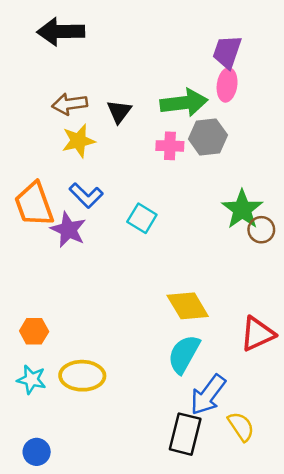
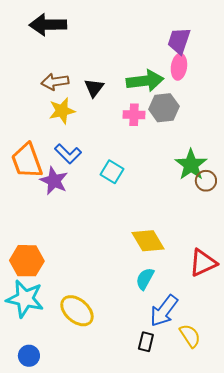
orange hexagon: (34, 331) -> (27, 261), size x1.5
cyan semicircle: (184, 354) -> (145, 279), size x0.7
yellow ellipse: (82, 376) -> (77, 311), moved, turned 40
cyan star: (31, 380) -> (25, 299), size x1.6
black rectangle: (185, 434) -> (146, 342), size x0.6

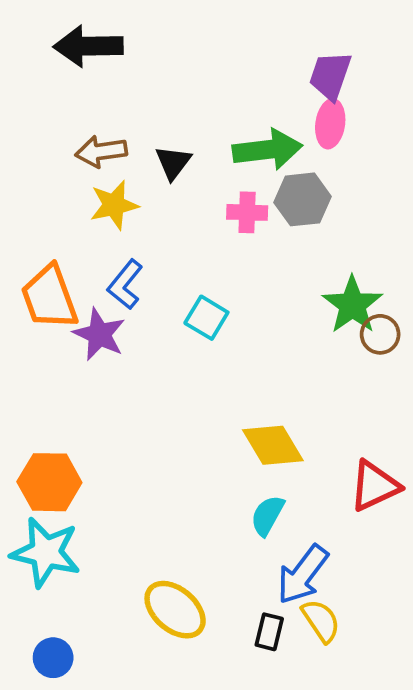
blue L-shape: (68, 154) -> (125, 284), turned 84
yellow ellipse: (77, 311) -> (175, 610), moved
yellow semicircle: (190, 336) -> (321, 621), moved

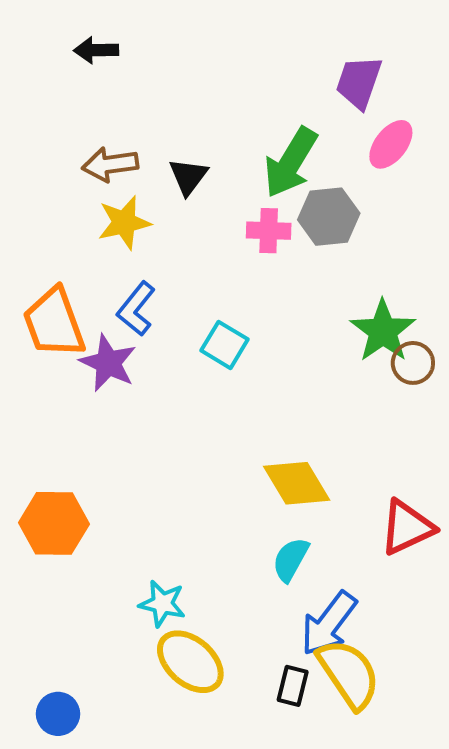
black arrow: (88, 46) -> (96, 50), size x0.6
pink ellipse: (330, 124) -> (391, 144), moved, turned 30
green arrow: (267, 150) -> (291, 162), turned 128
cyan star: (46, 552) -> (162, 604), moved, size x0.6
yellow semicircle: (321, 621) -> (349, 674), size x1.5

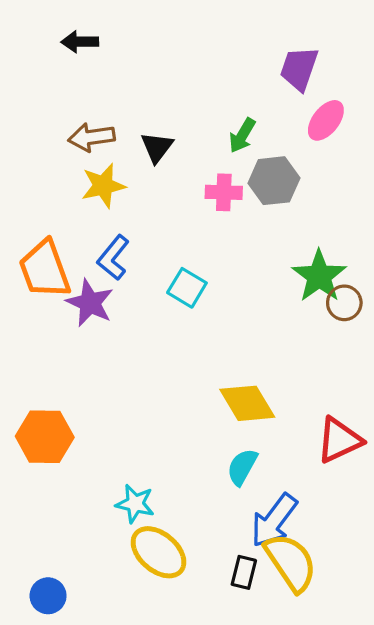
green arrow: (291, 162) -> (242, 135), size x0.6

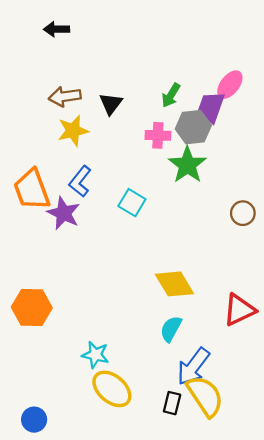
purple trapezoid: (299, 69) -> (211, 107), moved
green star: (319, 276) -> (187, 165), moved

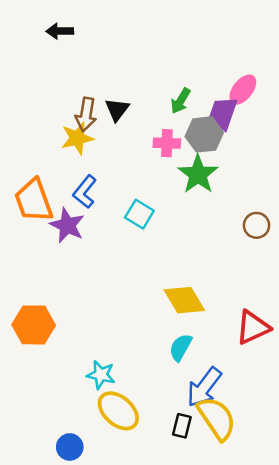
brown arrow: (65, 96) -> (86, 115), moved, turned -72
blue circle: (34, 420) -> (70, 447), moved

